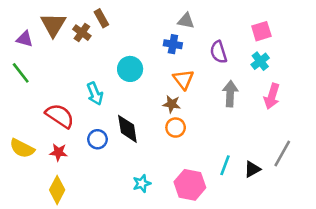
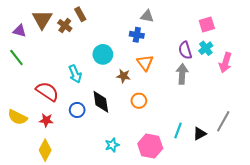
purple semicircle: (219, 52) -> (185, 50), moved
pink arrow: (272, 96) -> (225, 63), moved
brown star: (172, 104) -> (123, 76), moved

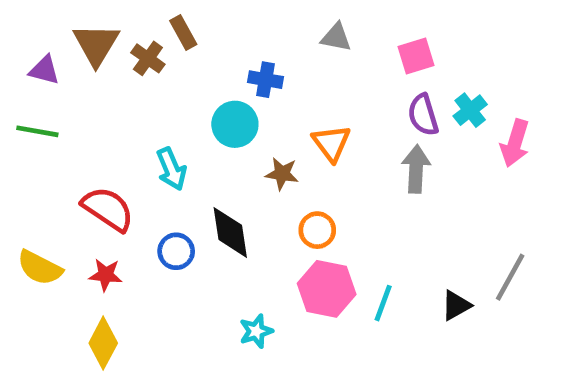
pink square: (207, 25) -> (416, 56), moved
blue cross: (137, 35) -> (266, 80), moved
green line: (16, 57) -> (37, 131), turned -42
cyan line: (178, 131) -> (383, 303), moved
pink hexagon: (150, 146) -> (327, 289), moved

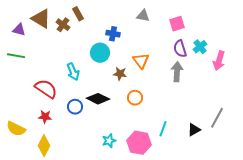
brown triangle: (96, 44) -> (41, 19), turned -30
black diamond: (230, 232) -> (98, 99), turned -55
yellow semicircle: (40, 268) -> (16, 129), moved
pink hexagon: (327, 289) -> (139, 143), moved

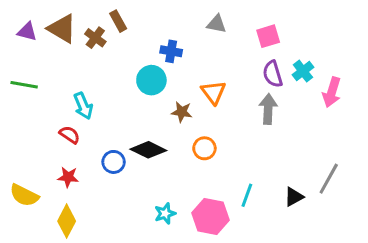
purple triangle: (19, 30) -> (27, 32), moved
cyan arrow: (73, 72) -> (83, 106), moved
red semicircle: (46, 89) -> (70, 135), size x0.6

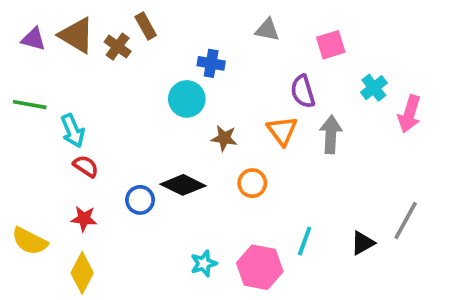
purple semicircle: (273, 74) -> (303, 91), moved
orange triangle: (214, 92) -> (282, 131), moved
cyan arrow: (83, 106) -> (73, 131), moved

